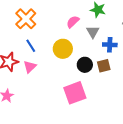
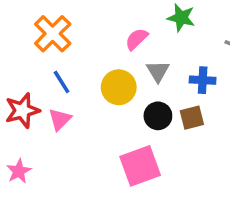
gray triangle: (93, 32) -> (158, 71), moved

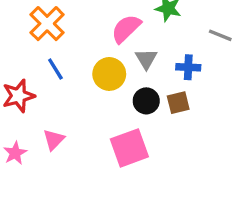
pink semicircle: (137, 39) -> (126, 29), size x1.4
pink triangle: (60, 119) -> (54, 140), moved

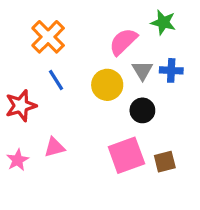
blue cross: (188, 67) -> (171, 70), moved
brown square: (178, 103) -> (165, 162), moved
pink triangle: (54, 140) -> (54, 147), turned 30

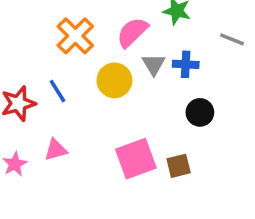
orange cross: (48, 37) -> (75, 36), moved
blue line: (56, 80) -> (57, 91), moved
black circle: (142, 110) -> (200, 112), moved

